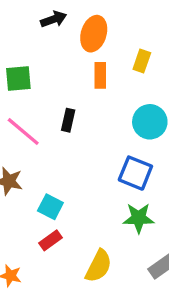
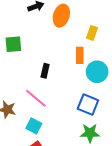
orange rectangle: (100, 75) -> (80, 55), moved
pink line: (23, 131) -> (36, 98), moved

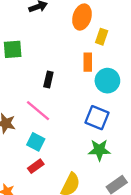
orange ellipse: (61, 16) -> (82, 17), moved

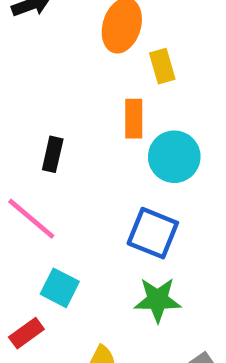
yellow rectangle: (102, 37) -> (162, 66), turned -35
cyan square: (36, 142) -> (60, 288), moved

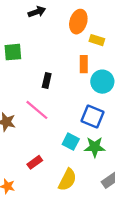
yellow rectangle: (162, 66) -> (97, 40), turned -56
cyan square: (60, 288) -> (71, 142), moved

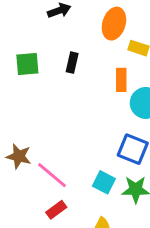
black rectangle: (47, 80) -> (72, 63), moved
pink line: (37, 110) -> (52, 175), moved

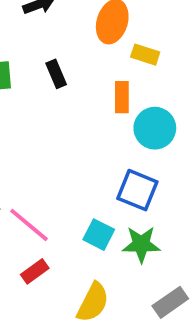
black rectangle: (72, 63) -> (56, 74), turned -36

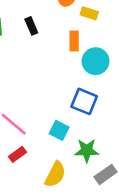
green star: (141, 244) -> (87, 151), moved

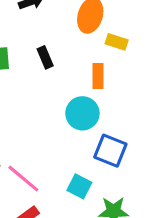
cyan circle: (96, 61) -> (82, 113), moved

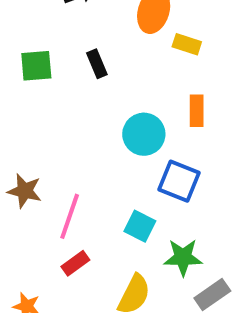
orange rectangle: (98, 76) -> (197, 111), moved
pink line: (23, 179) -> (70, 216), turned 69

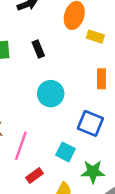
cyan circle: (144, 134) -> (51, 94), moved
red rectangle: (75, 263) -> (35, 176), moved

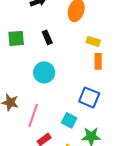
yellow rectangle: (95, 37) -> (93, 41), moved
cyan circle: (51, 94) -> (44, 72), moved

